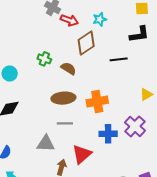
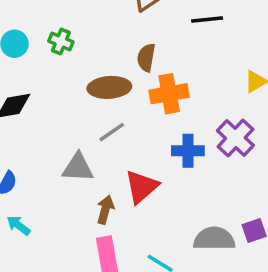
green cross: (44, 59) -> (61, 41), moved
brown semicircle: (68, 68) -> (146, 58), moved, turned -112
gray line: (65, 123) -> (112, 132), turned -35

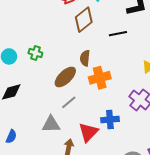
brown ellipse: (109, 87) -> (65, 77), turned -35
blue cross: (188, 151) -> (110, 120), moved

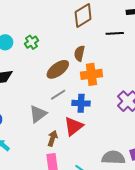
green cross: (35, 53) -> (32, 42), turned 32
blue cross: (110, 120) -> (81, 103), moved
gray triangle: (51, 124) -> (38, 114), turned -42

